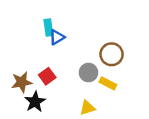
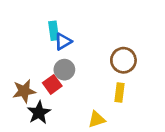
gray circle: (88, 73) -> (64, 70), moved
yellow rectangle: (108, 83) -> (119, 92), turned 70

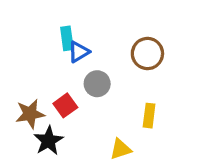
brown circle: (123, 60) -> (147, 54), moved
gray circle: (64, 70) -> (97, 84), moved

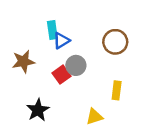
red square: (65, 105) -> (61, 75), moved
brown star: (30, 114) -> (23, 61), moved

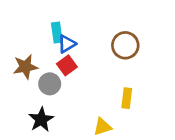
gray circle: (76, 65) -> (50, 84), moved
red square: (61, 75) -> (67, 65), moved

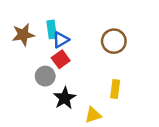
brown star: (25, 67) -> (23, 35), moved
black star: (41, 120) -> (65, 98), moved

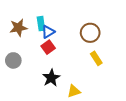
gray circle: (45, 76) -> (13, 60), moved
yellow rectangle: (115, 89) -> (96, 58), moved, turned -40

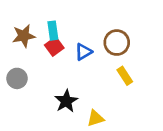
blue triangle: (48, 32) -> (83, 52), moved
red square: (48, 47) -> (54, 47), moved

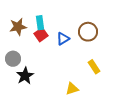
yellow rectangle: (125, 76) -> (94, 67), moved
black star: (66, 101) -> (25, 76), moved

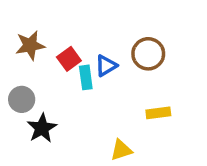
cyan rectangle: (40, 23) -> (86, 77), moved
yellow rectangle: (94, 67) -> (158, 113), turned -64

